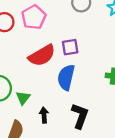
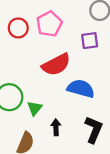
purple square: (70, 47) -> (90, 41), moved
blue semicircle: (66, 77) -> (81, 89), turned 90

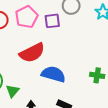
purple square: (90, 41) -> (52, 21), moved

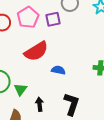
blue semicircle: (53, 74) -> (58, 70), size x0.6

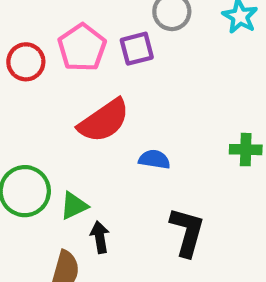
green triangle: (20, 89) -> (74, 206), turned 32
black arrow: (40, 104) -> (100, 237), moved

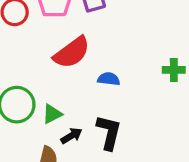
black L-shape: (187, 232) -> (109, 132), moved
black arrow: (100, 237) -> (71, 136), turned 70

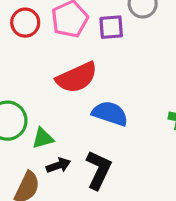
blue semicircle: (109, 79) -> (110, 113), size x1.5

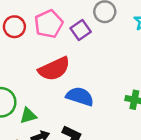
purple square: (111, 27) -> (81, 30), turned -30

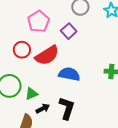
red circle: (14, 27) -> (22, 50), moved
purple square: (81, 30) -> (69, 31), moved

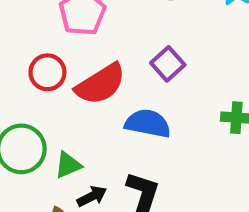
purple square: (69, 31) -> (168, 64), moved

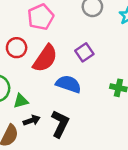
red semicircle: (101, 84) -> (45, 58), turned -32

